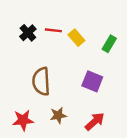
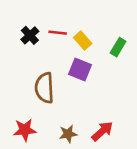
purple square: (92, 81) -> (80, 69), moved
brown star: (58, 115) -> (68, 134), moved

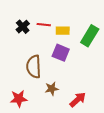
yellow rectangle: (83, 41) -> (63, 31), turned -48
green rectangle: (118, 47) -> (90, 36), size x1.5
brown star: (68, 134) -> (52, 89), moved

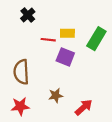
red line: (44, 25) -> (48, 40), moved
black cross: (23, 27) -> (28, 15), moved
brown semicircle: (34, 67) -> (21, 72), moved

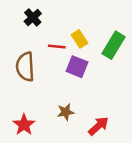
yellow rectangle: (67, 33) -> (79, 39), turned 56
brown semicircle: (21, 72) -> (25, 67), moved
red star: (20, 106) -> (24, 125), turned -30

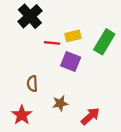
black cross: (33, 17) -> (30, 16), size x1.5
yellow rectangle: (79, 39) -> (73, 36), turned -70
brown semicircle: (25, 67) -> (32, 84), moved, size x0.6

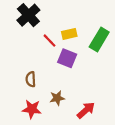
red line: (52, 43) -> (49, 41), turned 40
red star: (22, 115) -> (32, 109), moved, turned -30

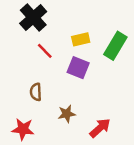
red line: (49, 41) -> (45, 51), moved
red star: (32, 109) -> (23, 129), moved

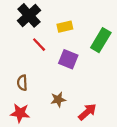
yellow rectangle: (81, 39) -> (65, 27), moved
brown semicircle: (36, 92) -> (22, 83), moved

